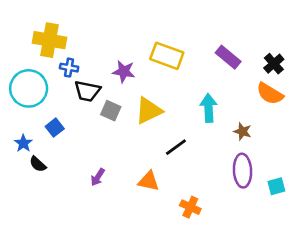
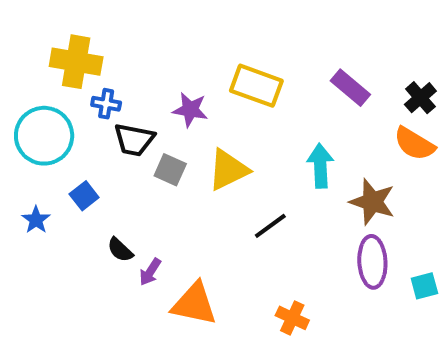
brown star: (243, 131) -> (372, 202), size x1.6
black semicircle: (38, 164) -> (120, 250), moved
orange triangle: (149, 181) -> (194, 304), moved, size x1.4

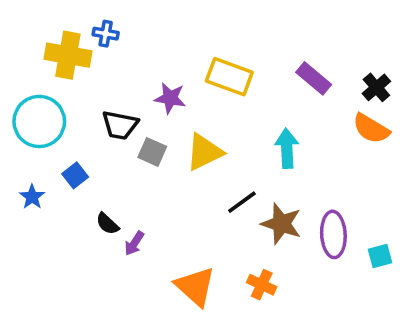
blue cross: (106, 104) -> (106, 34), moved
brown star: (372, 202) -> (281, 224), moved
orange triangle: (194, 304) -> (195, 286), moved, turned 30

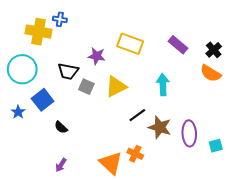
blue square: (75, 175) -> (43, 100), size x1.5
purple arrow: (134, 243) -> (61, 165), moved
orange cross: (262, 285) -> (135, 154), moved

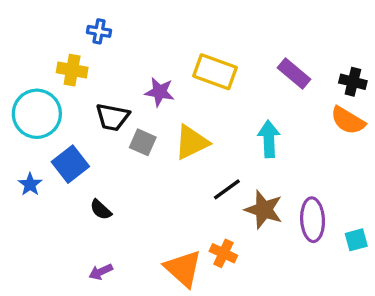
yellow cross: (39, 32) -> (72, 70), moved, size x0.7
black cross: (214, 50) -> (353, 82), turned -35
purple arrow: (61, 165) -> (101, 272), turned 32

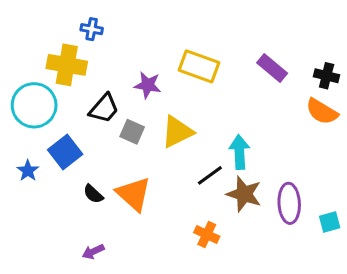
yellow cross: (72, 70) -> (67, 65), size x1.4
black trapezoid: (112, 117) -> (104, 108), turned -60
cyan arrow: (269, 139) -> (239, 152), moved
orange triangle: (183, 268) -> (134, 194), moved

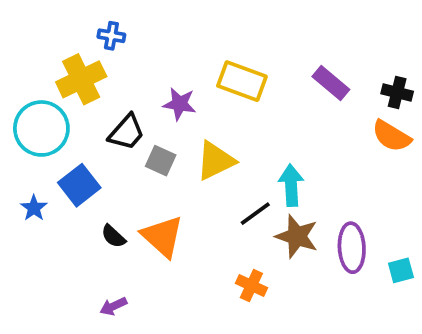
yellow cross: (67, 65) -> (81, 79), turned -36

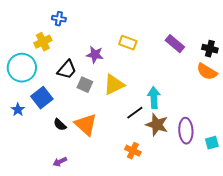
yellow cross: (81, 79) -> (43, 42), size x0.7
yellow rectangle: (242, 81) -> (128, 43), size x0.7

